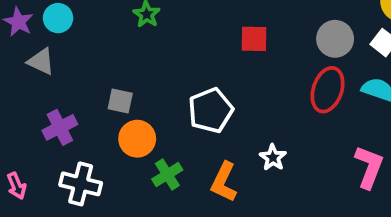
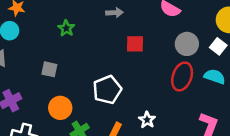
gray square: (120, 101) -> (49, 69), moved

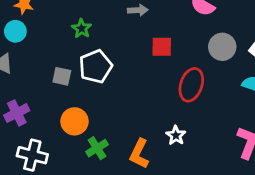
red ellipse: (182, 77) -> (191, 85), moved
white pentagon: (107, 90) -> (96, 66), moved

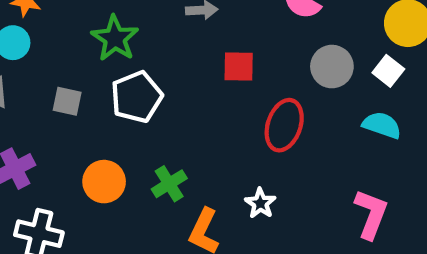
green star: (82, 28) -> (115, 38), size x1.5
gray square: (62, 76) -> (67, 101), moved
green cross: (97, 148) -> (169, 184), moved

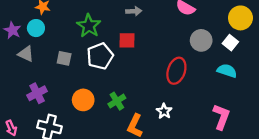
red square: (239, 67) -> (127, 40), moved

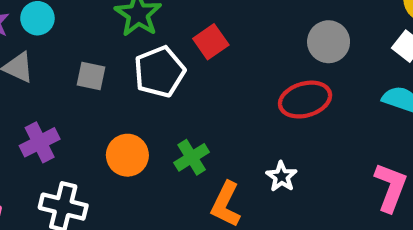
red square: (127, 40) -> (211, 42), turned -36
gray circle: (201, 40) -> (329, 42), moved
red ellipse: (176, 71) -> (305, 100), turned 55

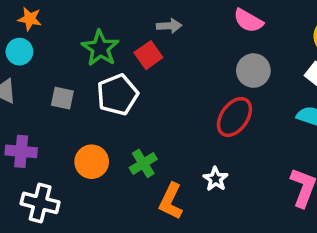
red square: (211, 42) -> (148, 55), moved
red ellipse: (305, 100) -> (234, 117), turned -39
purple cross: (40, 142) -> (21, 151), turned 32

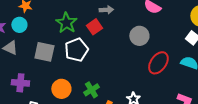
gray circle: (253, 71) -> (139, 36), moved
gray square: (62, 98) -> (44, 52), size x1.5
red ellipse: (234, 117) -> (158, 63), moved

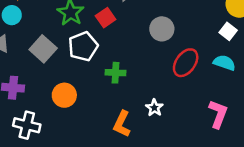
gray square: (44, 52) -> (43, 49), turned 30
green cross: (91, 90) -> (116, 73), moved, turned 35

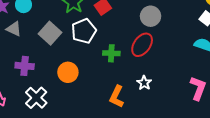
red ellipse: (186, 63) -> (142, 45), moved
white cross: (27, 125) -> (36, 98), turned 30

